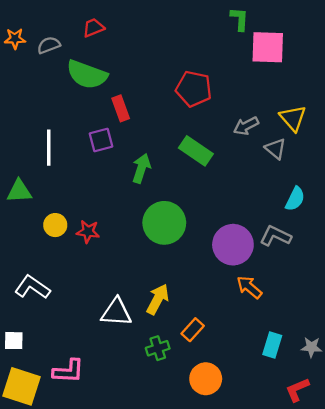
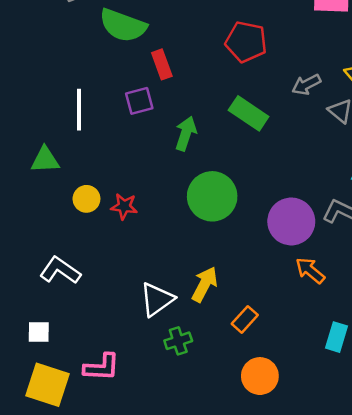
white triangle: (116, 312) -> (157, 299), turned -40
green cross: (158, 348) -> (178, 341), moved

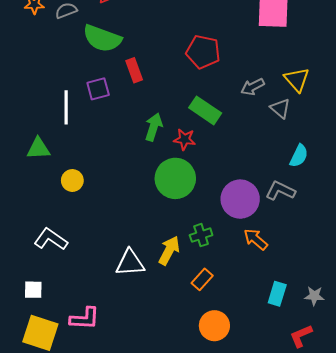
purple square: (139, 101) -> (98, 89), moved
red star: (124, 206) -> (185, 139), moved
white triangle: (157, 299) -> (130, 263), turned 32
green cross: (178, 341) -> (201, 235), moved

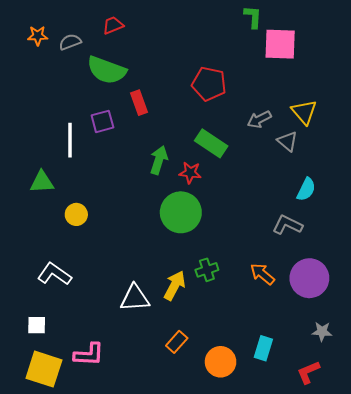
purple circle: (240, 199) -> (309, 278), moved
orange rectangle: (202, 279) -> (177, 342), moved
cyan rectangle: (277, 294) -> (263, 348), moved

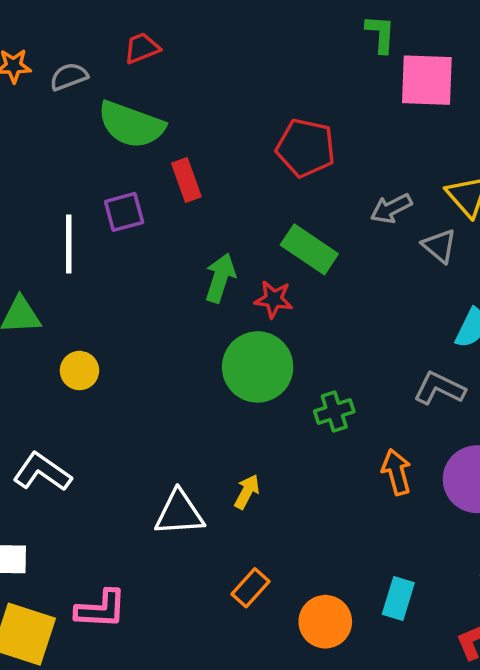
green cross: (207, 270) -> (334, 411), moved
orange arrow: (262, 274) -> (397, 472), turned 35
yellow arrow: (175, 286) -> (247, 492), size x0.7

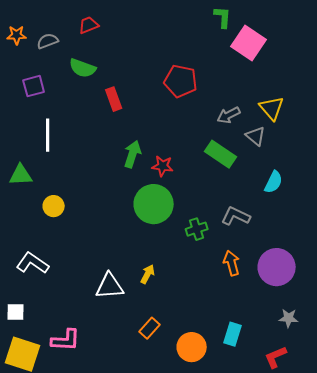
pink square: (427, 80) -> (249, 43), turned 32
green semicircle: (131, 125) -> (83, 68), size x0.7
purple square: (124, 212) -> (34, 86), moved
green rectangle: (309, 249) -> (221, 154), moved
gray L-shape: (439, 388) -> (236, 216), moved

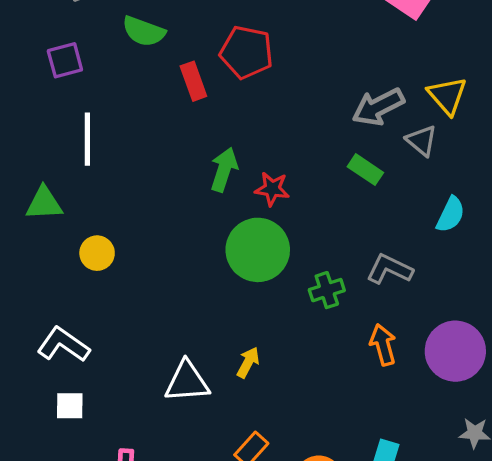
red pentagon: (181, 81) -> (246, 52), moved
gray arrow: (229, 115) -> (378, 107), size x1.4
green rectangle: (221, 154) -> (365, 170), size x0.7
white square: (16, 312) -> (70, 406), moved

